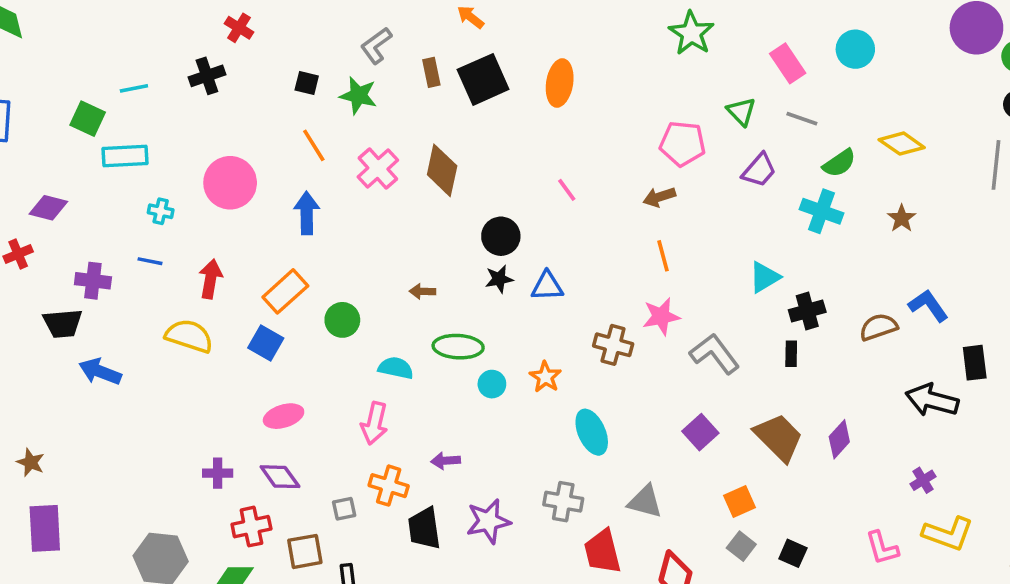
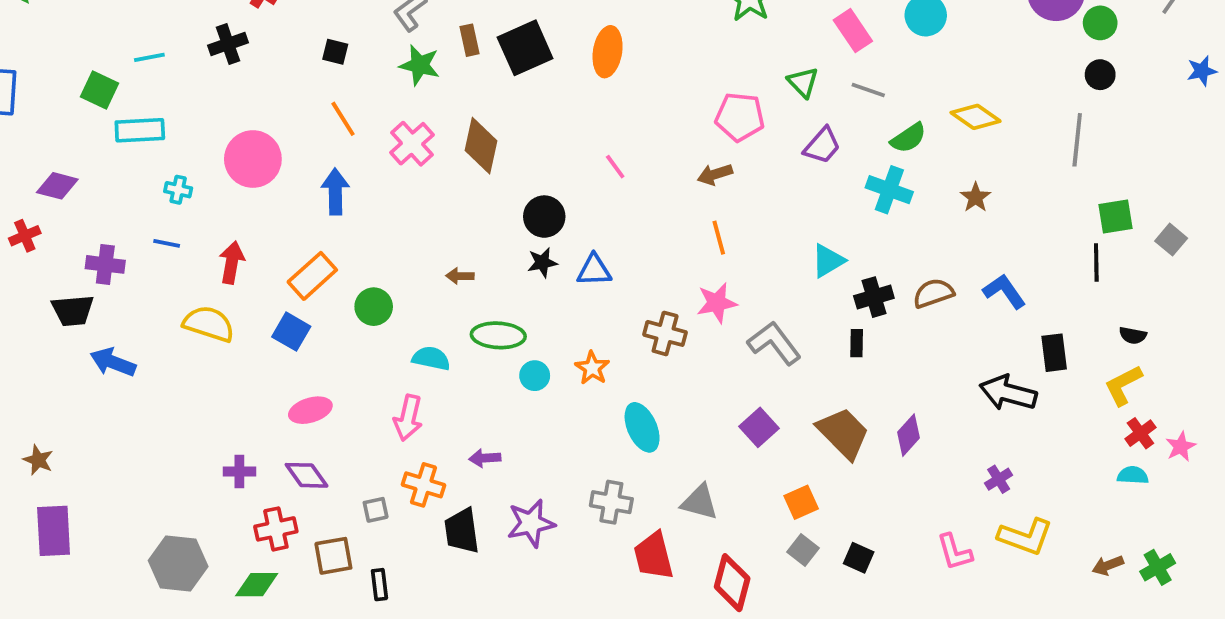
green star: (358, 95) -> (420, 65), moved
brown semicircle: (878, 327) -> (933, 293), moved

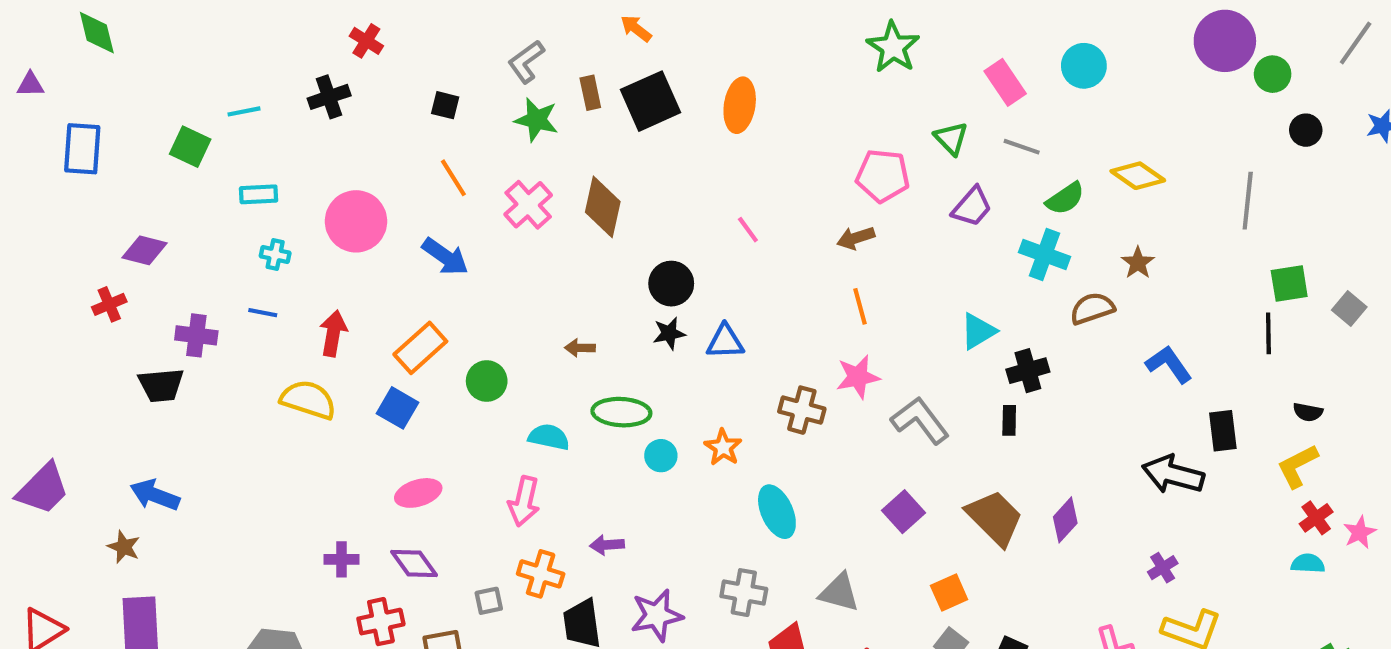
black circle: (1100, 75) -> (1306, 130), moved
cyan rectangle: (140, 130) -> (259, 194), moved, size x0.7
blue arrow: (335, 192) -> (445, 257), turned 126
brown semicircle: (933, 293) -> (1092, 308), moved
blue arrow: (113, 362) -> (155, 495), moved

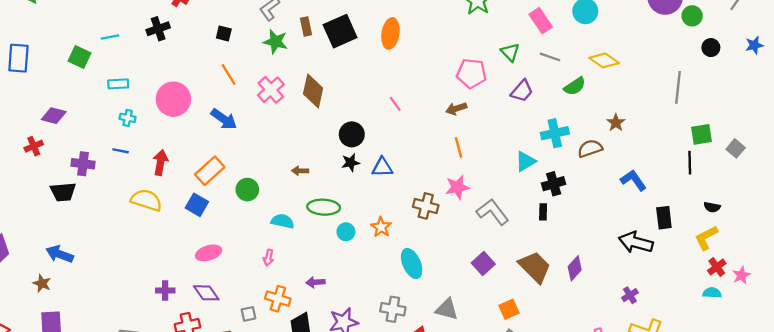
yellow diamond: (1138, 176) -> (604, 60), moved
cyan cross: (1044, 255) -> (555, 133), moved, turned -32
pink arrow: (524, 501) -> (268, 258), size x0.6

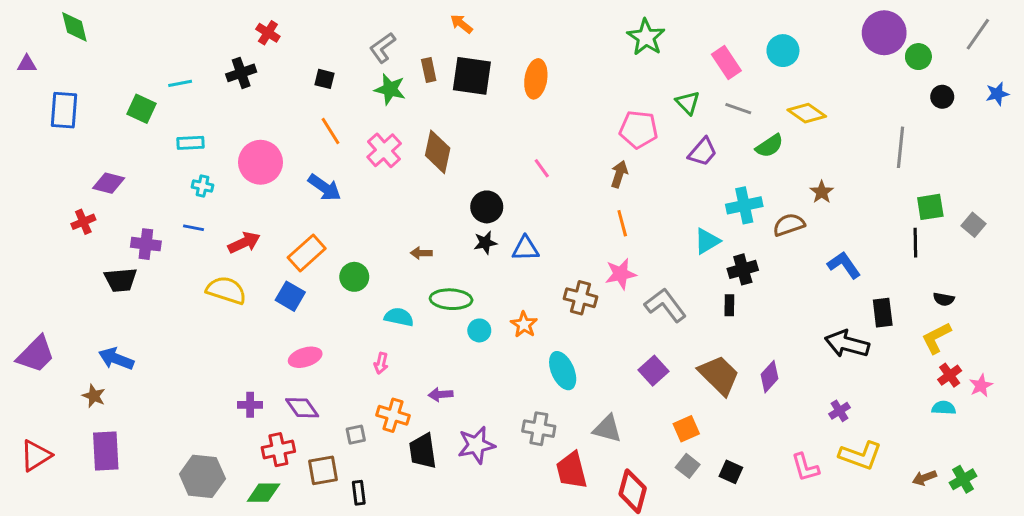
black square: (340, 31) -> (472, 76), turned 32
brown arrow: (456, 109) -> (619, 174), turned 126
red arrow: (160, 163) -> (244, 243), turned 55

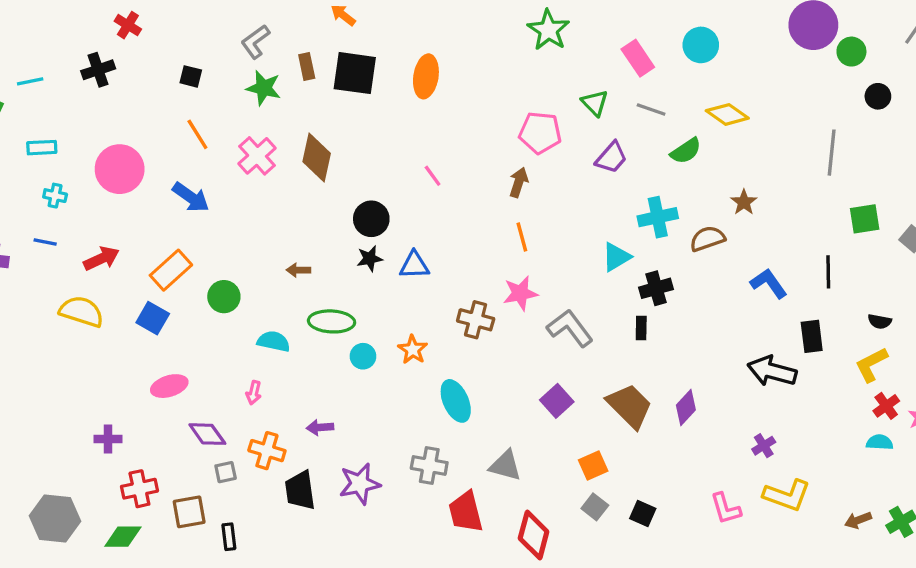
black line: (915, 243) -> (828, 272), moved
purple diamond: (302, 408) -> (207, 434), moved

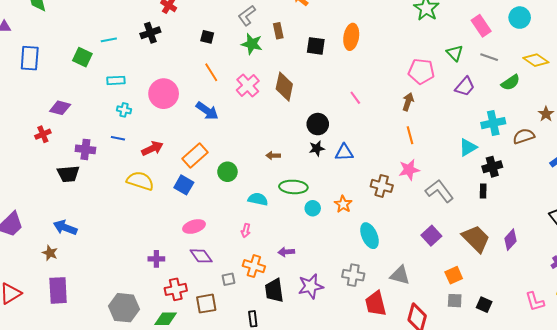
black square: (355, 73) -> (316, 46), moved, size x0.7
purple diamond: (207, 434) -> (201, 256), moved
gray square: (595, 507) -> (455, 301), turned -35
black rectangle: (229, 537) -> (253, 319), moved

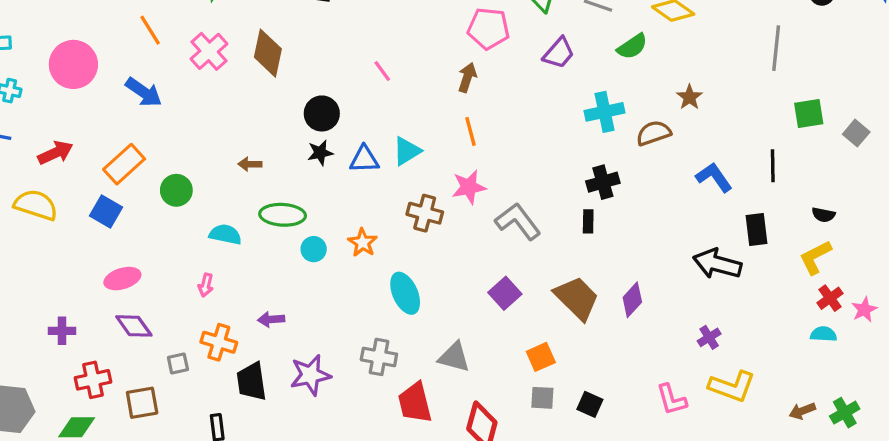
cyan triangle: (468, 147) -> (407, 151), moved

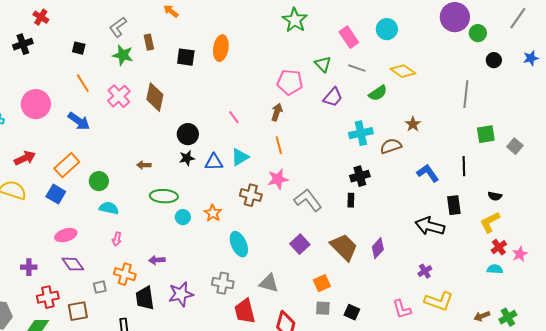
pink line: (382, 71) -> (234, 117), moved
cyan semicircle: (225, 234) -> (109, 208), moved

